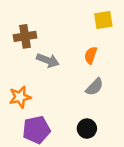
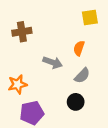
gray arrow: (48, 60) -> (53, 62), moved
black circle: (87, 129) -> (76, 102), moved

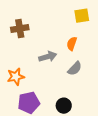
gray arrow: (53, 62) -> (48, 57), turned -36
black circle: (76, 102) -> (64, 106), moved

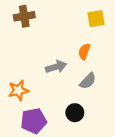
brown cross: (20, 29) -> (24, 16), moved
black circle: (64, 106) -> (75, 113), moved

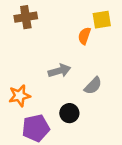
orange semicircle: (84, 52) -> (84, 36), moved
black circle: (75, 113) -> (69, 113), moved

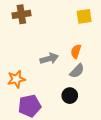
orange semicircle: (84, 36) -> (76, 51), moved
black circle: (69, 113) -> (70, 96), moved

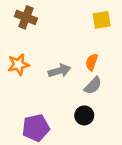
brown cross: (21, 14) -> (26, 17), turned 30
orange star: (16, 79) -> (18, 65), moved

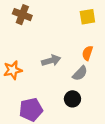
orange semicircle: (92, 62) -> (87, 53), moved
orange star: (18, 65) -> (13, 70), moved

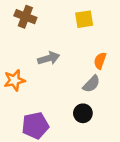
yellow square: (87, 17) -> (84, 19), moved
gray arrow: (51, 60) -> (49, 58), moved

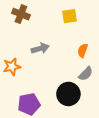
gray semicircle: (91, 84) -> (86, 74), moved
black circle: (83, 113) -> (68, 94), size x1.5

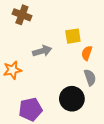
yellow square: (69, 16) -> (73, 36), moved
gray semicircle: (86, 74) -> (90, 77), turned -63

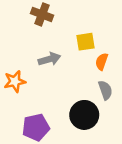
brown cross: (22, 15) -> (42, 14), moved

